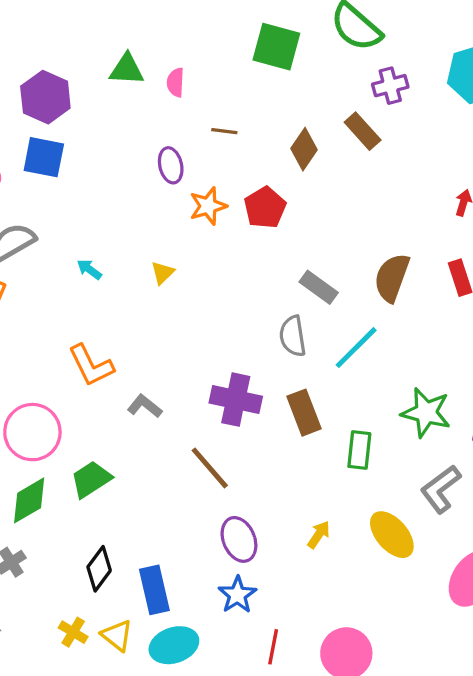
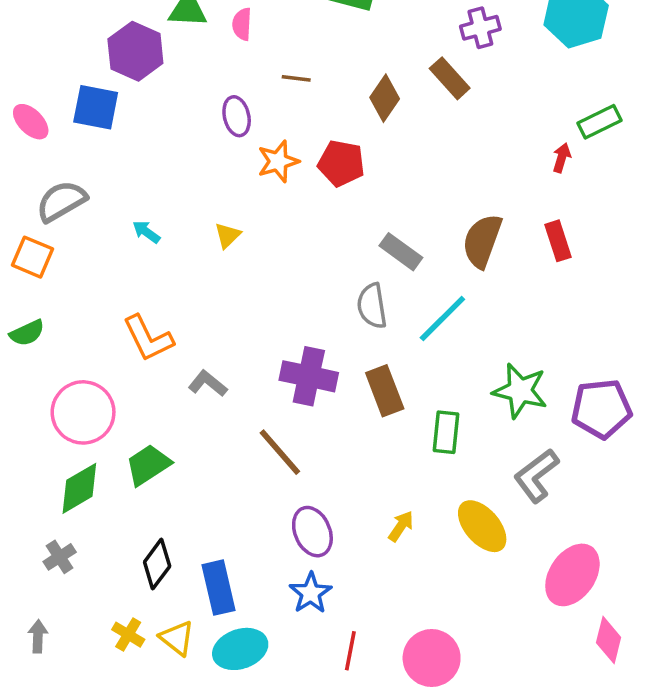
purple hexagon: (45, 97) -> (135, 51), moved
red pentagon: (265, 208) -> (341, 163), turned -30

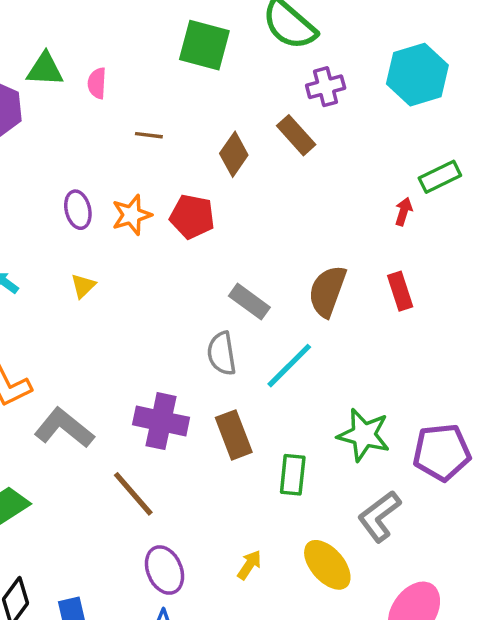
purple ellipse: (237, 116) -> (78, 210), moved
gray L-shape: (208, 384) -> (64, 428), size x1.6

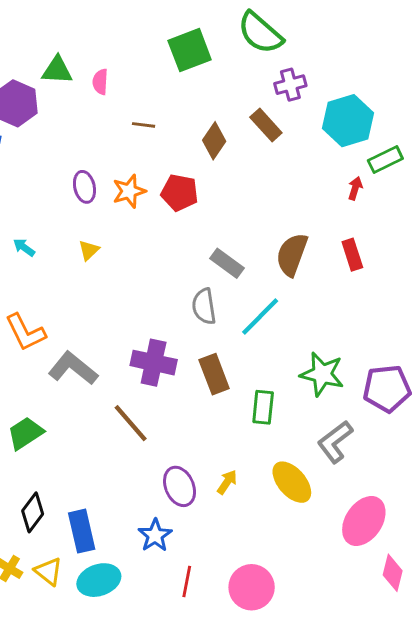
green square: (204, 45) -> (190, 50), turned -36
cyan hexagon: (417, 75) -> (348, 121), moved
purple ellipse: (164, 570) -> (180, 486), moved

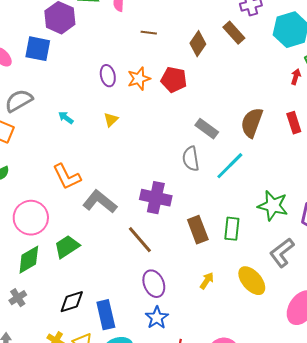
brown rectangle: (214, 374) -> (198, 230), moved
purple ellipse: (180, 486) -> (154, 284), moved
black diamond: (33, 512) -> (72, 302), turned 36

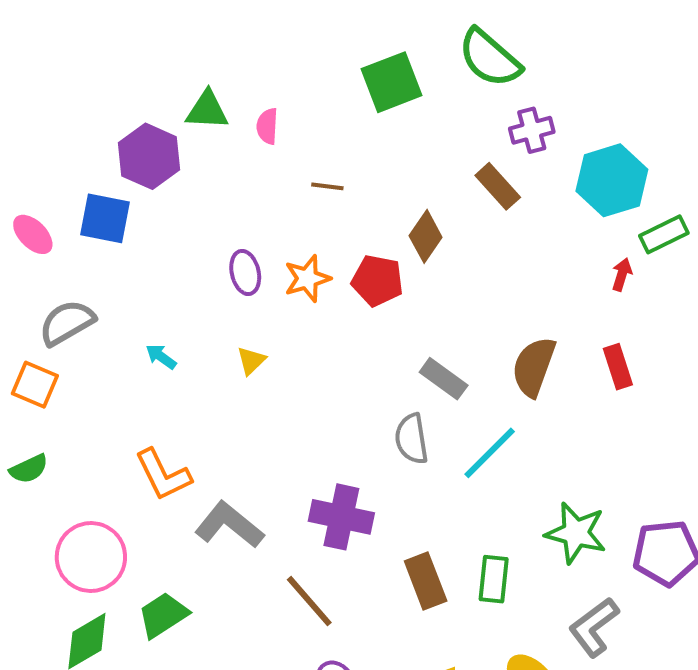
brown diamond: (198, 44) -> (426, 236), moved

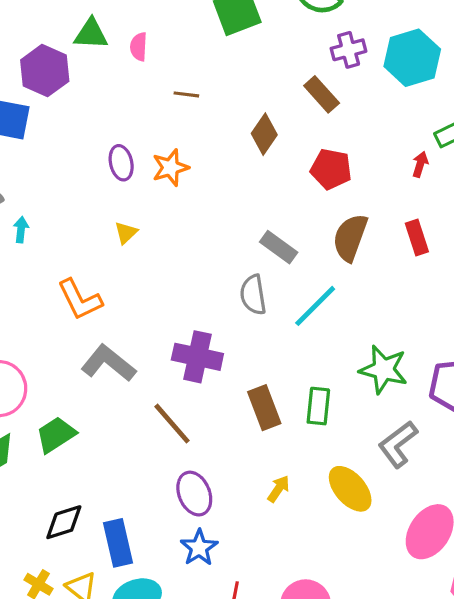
cyan hexagon: (612, 180) -> (412, 58), moved
red pentagon: (377, 281) -> (331, 169), moved
cyan arrow: (161, 357) -> (21, 230), moved, turned 60
orange L-shape: (163, 475) -> (80, 300), moved

